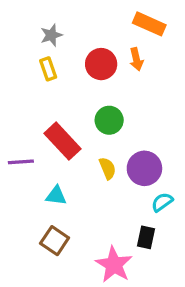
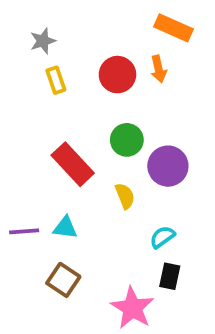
gray star: (51, 35) -> (43, 41), moved
purple line: (21, 162) -> (24, 231), moved
purple circle: (144, 168) -> (168, 166), moved
cyan semicircle: (162, 202) -> (162, 237), moved

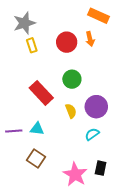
gray star: (43, 41) -> (24, 23), size x1.5
purple circle: (168, 166) -> (96, 107), moved
black rectangle: (170, 276) -> (101, 168), moved

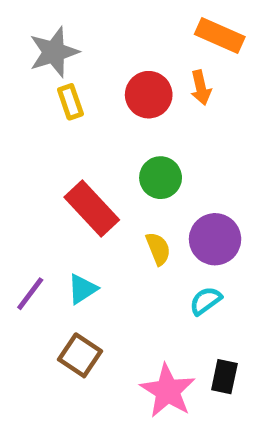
cyan triangle: (37, 129) -> (82, 289), turned -40
purple line: (14, 131) -> (30, 294), turned -49

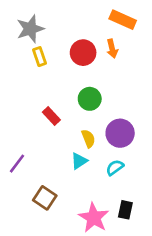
red rectangle: (92, 208) -> (51, 116), size x0.6
cyan triangle: (82, 289) -> (79, 161), moved

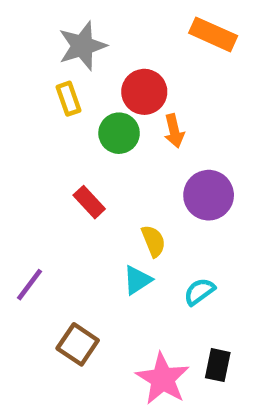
gray star: (30, 29) -> (82, 46), moved
orange arrow: (112, 49) -> (174, 131), moved
green circle: (90, 99) -> (119, 133), moved
purple circle: (120, 133) -> (209, 195), moved

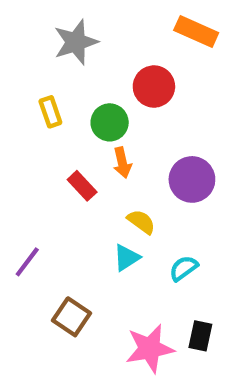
red circle: (144, 92) -> (154, 87), moved
yellow rectangle: (69, 99) -> (50, 112), moved
orange arrow: (174, 131) -> (122, 163), moved
yellow semicircle: (153, 241) -> (141, 222), turned -32
pink star: (163, 379) -> (150, 349), turned 30

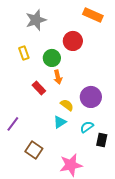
purple circle: (192, 179) -> (91, 97), moved
black rectangle: (200, 336) -> (102, 140), moved

